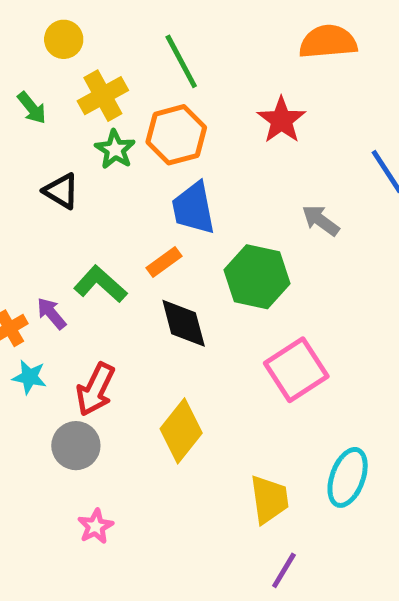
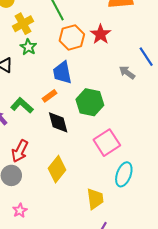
orange hexagon: (176, 135) -> (72, 37), moved
gray arrow: (321, 220) -> (127, 72), moved
cyan ellipse: (348, 477) -> (124, 174), moved

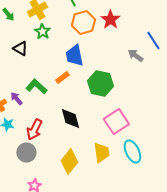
black diamond: (58, 122) -> (70, 118), moved
yellow diamond: (57, 169) -> (69, 162), moved
cyan ellipse: (124, 174) -> (132, 152), turned -45
yellow trapezoid: (95, 199) -> (101, 152), moved

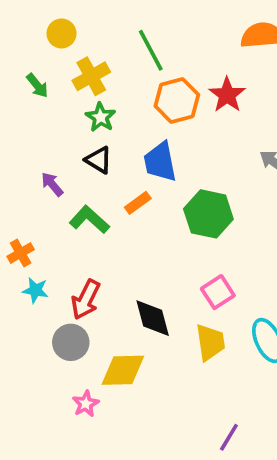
black triangle: (20, 48) -> (99, 160), moved
purple arrow: (16, 98) -> (52, 184), moved
black diamond: (70, 118) -> (153, 318), moved
pink square: (116, 122) -> (218, 292), moved, size x0.7
yellow diamond: (69, 162) -> (123, 370), moved, turned 50

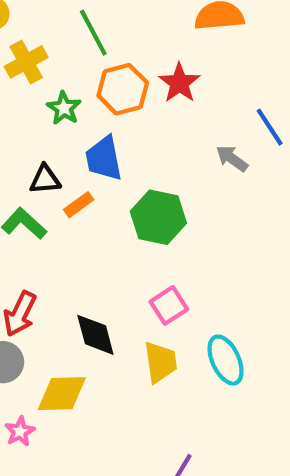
green star: (101, 117) -> (64, 108), moved
black triangle: (99, 160) -> (45, 179), moved, turned -36

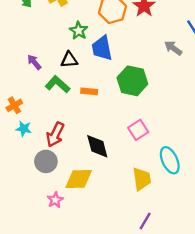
green star: (64, 108) -> (79, 31), moved
orange rectangle: (79, 205) -> (89, 91), moved, turned 42
yellow trapezoid: (160, 362) -> (142, 179), moved

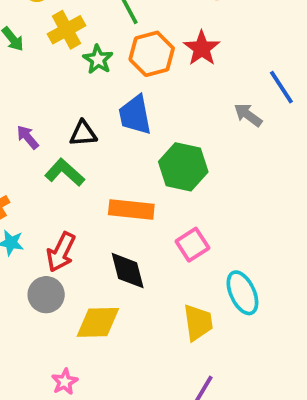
green star: (79, 31) -> (98, 59), moved
orange rectangle: (89, 91) -> (131, 209), moved, size x1.6
pink star: (55, 200) -> (65, 382), moved

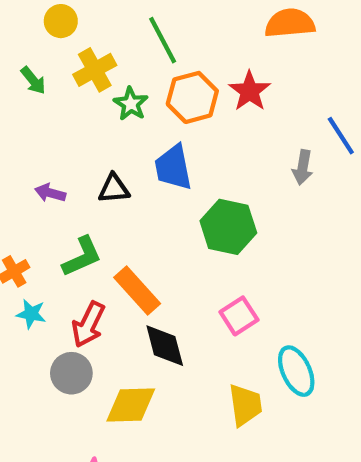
gray arrow: (248, 115) -> (303, 167), turned -116
purple arrow: (28, 137) -> (50, 193), turned -35
green L-shape: (65, 172) -> (82, 257), moved, turned 114
orange rectangle: (131, 209) -> (137, 290), moved, turned 42

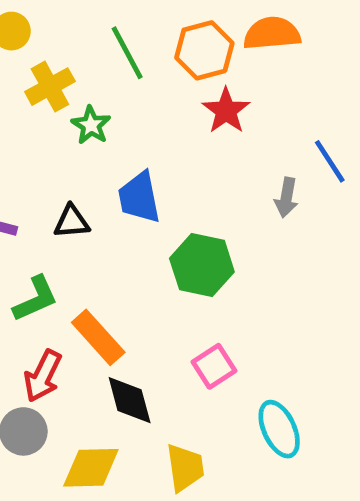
orange hexagon: (192, 97) -> (204, 50), moved
yellow trapezoid: (245, 405) -> (185, 468), moved

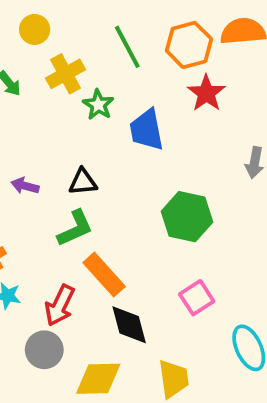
blue trapezoid: (139, 197) -> (147, 130), moved
green L-shape: (35, 299) -> (75, 228), moved

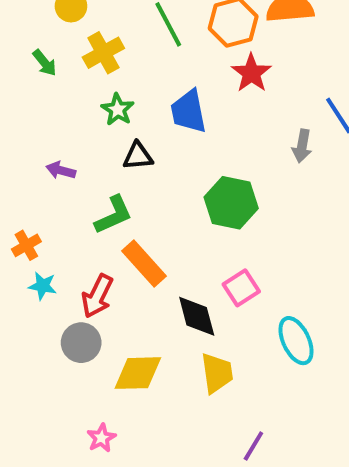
green star: (98, 105) -> (118, 110), moved
black triangle: (83, 182) -> (138, 156), moved
black diamond: (129, 325) -> (197, 316), moved

